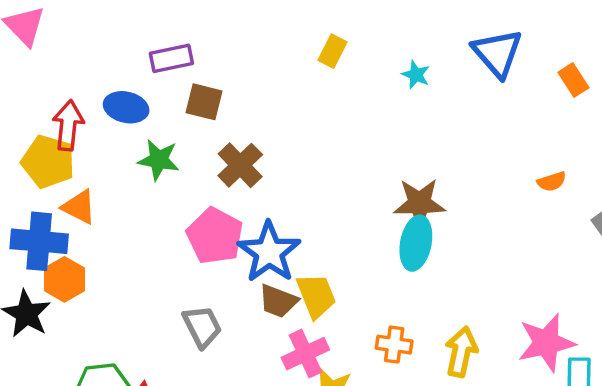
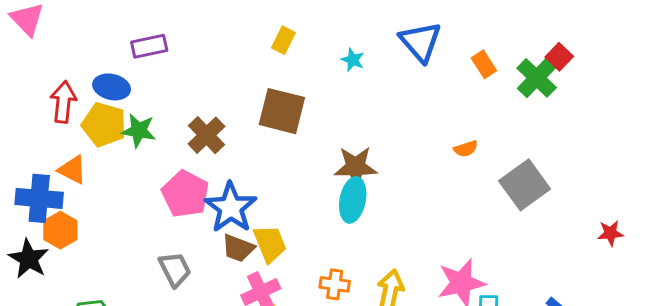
brown square: (204, 102) -> (282, 111), moved, size x1.5
yellow pentagon: (48, 162) -> (104, 125), moved

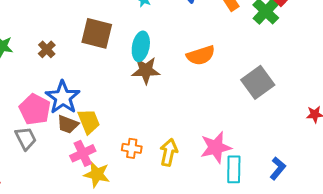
brown cross: (206, 135) -> (47, 49), size x0.7
orange semicircle: (466, 149) -> (201, 55), moved, size x1.8
pink pentagon: (185, 194) -> (35, 109), moved
cyan ellipse: (353, 200) -> (141, 46), moved

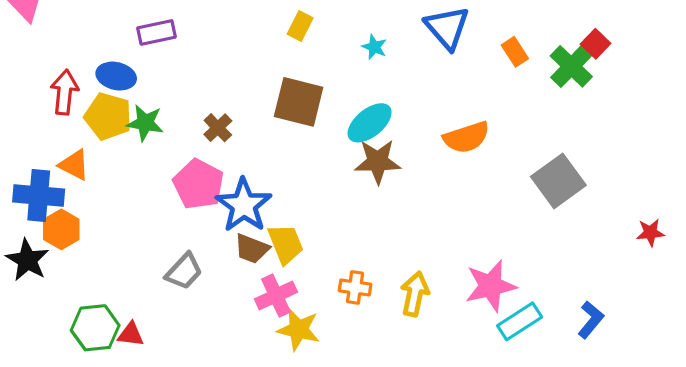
cyan ellipse: (141, 46) -> (370, 123), turned 40
pink pentagon: (35, 109) -> (198, 184), moved
gray trapezoid: (26, 138) -> (184, 271), turned 70
cyan rectangle: (234, 169) -> (520, 321), turned 56

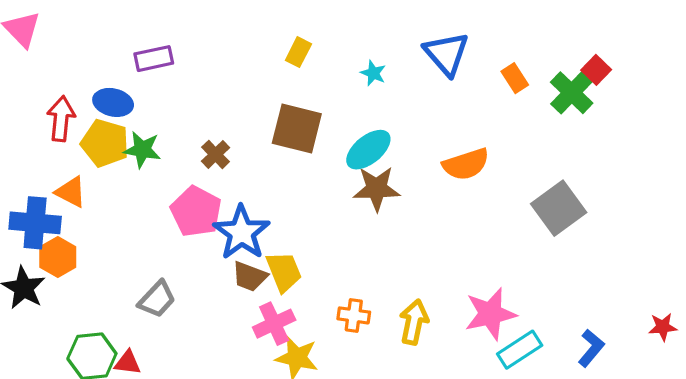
red star: (650, 233) -> (663, 327), moved
gray trapezoid: (184, 271) -> (157, 299), moved

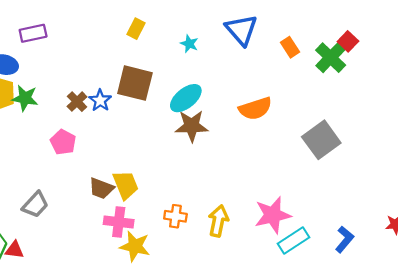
pink pentagon: (196, 211) -> (63, 142), size x0.7
blue star: (242, 233) -> (100, 100), moved, size x0.6
pink cross: (274, 324) -> (119, 222), turned 32

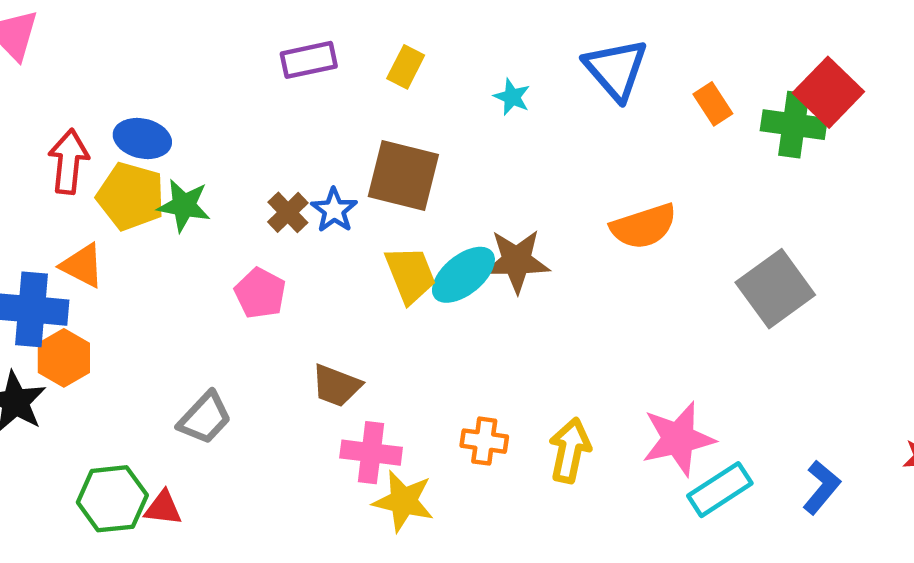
purple rectangle: (33, 33) -> (309, 60), moved
red square: (348, 41) -> (828, 92), size x1.6
green cross: (331, 58) -> (794, 125), turned -36
cyan ellipse: (186, 98) -> (463, 275), moved
yellow trapezoid: (126, 185) -> (410, 275), moved

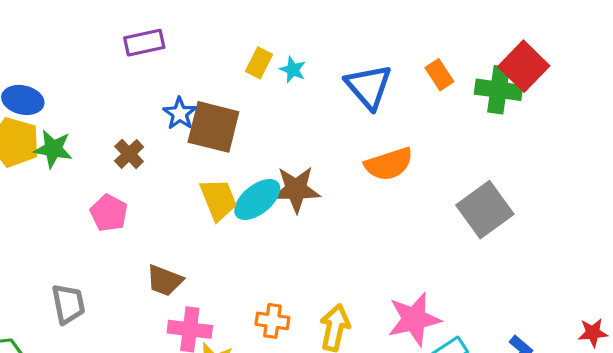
yellow rectangle: (406, 67) -> (259, 63), moved
blue triangle: (616, 69) -> (369, 86), moved
blue star: (334, 210) -> (180, 113), moved
gray trapezoid: (205, 418) -> (68, 304), turned -54

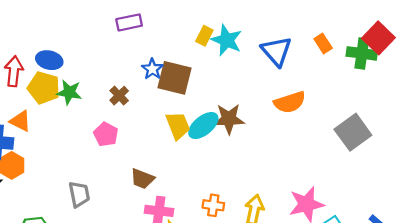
cyan star: (293, 70) -> (227, 40), size x1.8

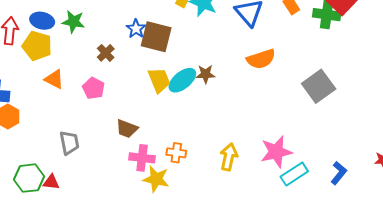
green star: (69, 92) -> (73, 22), moved
brown star: (229, 119) -> (206, 74), size x0.7
orange triangle: (20, 121) -> (54, 79), moved
orange cross: (213, 205) -> (176, 153), moved

